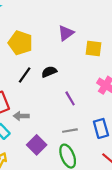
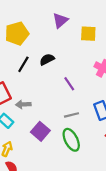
yellow pentagon: (20, 43) -> (17, 33), turned -30

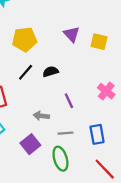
purple triangle: (60, 21) -> (72, 34), turned -42
yellow square: (88, 34) -> (99, 42), moved
gray arrow: (23, 104) -> (41, 116), moved

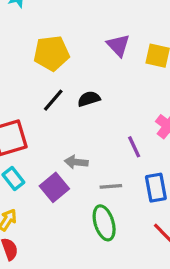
purple line: (69, 101) -> (134, 147), moved
purple square: (30, 144) -> (54, 187), moved

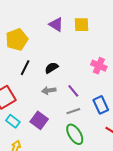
black semicircle: (89, 99) -> (51, 68), moved
purple line: (134, 147) -> (73, 91), moved
gray arrow: (76, 162) -> (49, 90), moved

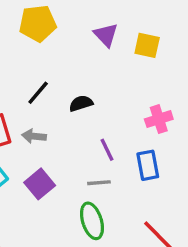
yellow pentagon: (17, 40) -> (38, 23), moved
pink cross: (99, 66) -> (159, 119), turned 35
gray arrow: (49, 90) -> (34, 136), moved
blue rectangle: (101, 105) -> (148, 165), moved

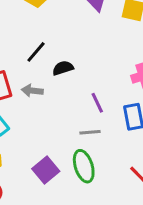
black semicircle: (81, 103) -> (63, 68), moved
purple square: (40, 184) -> (46, 170), moved

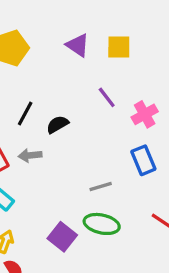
purple line: (97, 103) -> (107, 97), moved
green ellipse: (84, 166) -> (102, 224), turned -48

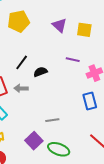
purple line: (107, 97) -> (73, 60), turned -48
gray line: (101, 186) -> (52, 120), moved
green ellipse: (102, 224) -> (59, 149), moved

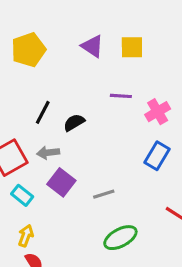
blue rectangle: (90, 101) -> (157, 156), turned 54
purple square: (34, 141) -> (61, 182), moved
green ellipse: (59, 149) -> (120, 238), turned -40

